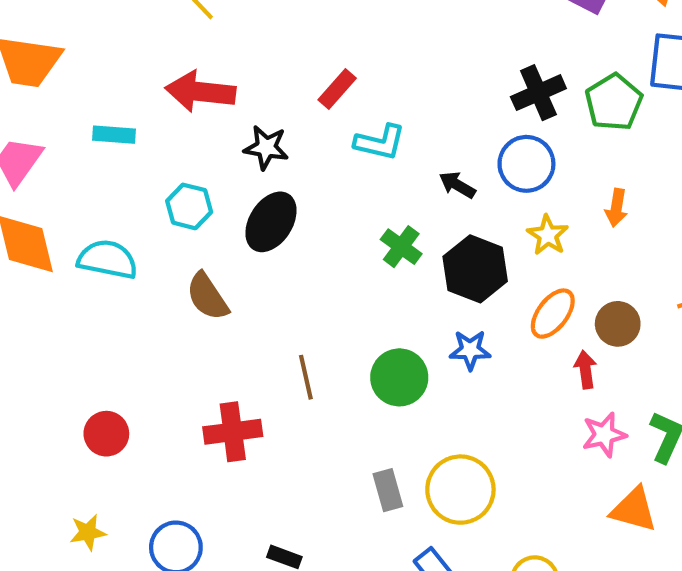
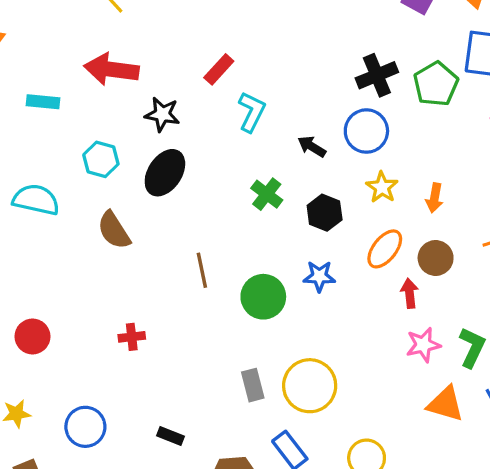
cyan L-shape: (380, 142) -> (252, 112), turned -78
orange arrow: (616, 208) -> (434, 198), moved
black hexagon: (475, 269) -> (325, 213), size x0.7
brown line: (306, 377) -> (202, 270), moved
red cross: (233, 432) -> (132, 337), size x0.6

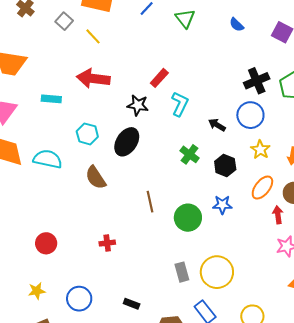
black star: (162, 114) -> (138, 105), moved

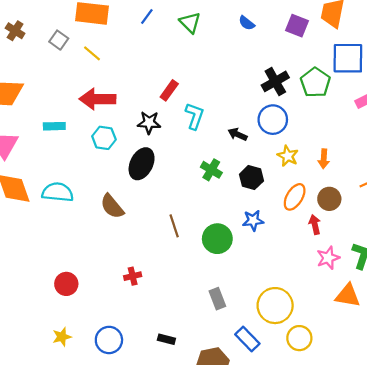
cyan hexagon: (87, 134) -> (104, 138), moved
yellow circle: (217, 272) -> (275, 306), moved

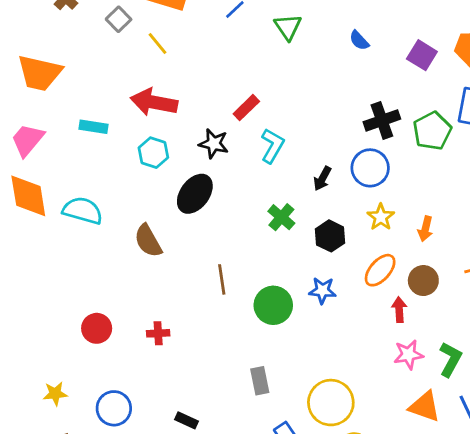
black arrow: (238, 134) -> (322, 179), turned -96
red circle: (66, 284) -> (97, 328), moved

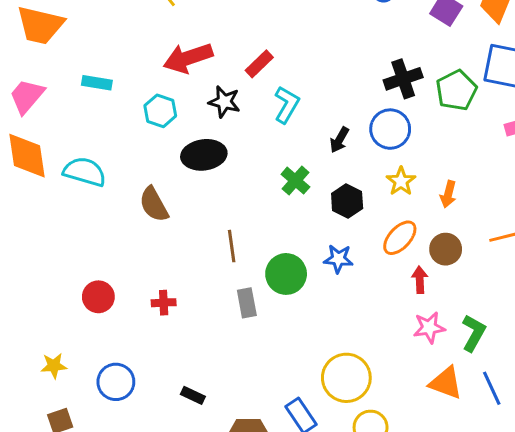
red arrow: (154, 102) -> (188, 58), moved, turned -30
black ellipse: (195, 194) -> (204, 155), turned 45
gray rectangle: (260, 381) -> (247, 303), moved

